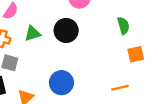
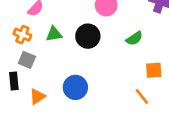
green semicircle: (123, 26) -> (134, 38), moved, turned 63
orange line: (120, 88) -> (142, 96), moved, turned 56

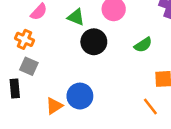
green triangle: (54, 34) -> (76, 17), moved, turned 30
orange triangle: (37, 97) -> (54, 106), moved

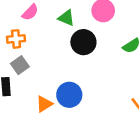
orange cross: (24, 39) -> (16, 39), turned -30
gray square: (29, 66) -> (20, 65), turned 30

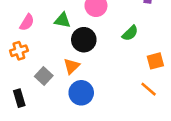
gray square: (20, 65) -> (44, 76), moved
orange triangle: (44, 104) -> (72, 66), moved

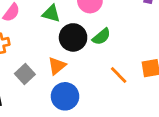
green semicircle: (130, 33) -> (101, 37), moved
orange line: (149, 89) -> (119, 75), moved

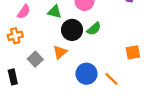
orange line: (119, 75) -> (111, 79), moved
blue circle: (65, 96) -> (86, 74), moved

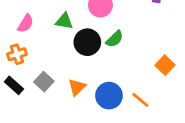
orange triangle: (60, 52) -> (77, 87), moved
orange square: (133, 52) -> (165, 65), turned -32
black rectangle: (13, 77) -> (14, 85), moved, turned -32

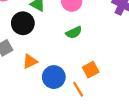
black circle: (87, 42) -> (23, 23), moved
orange square: (165, 65) -> (91, 70), moved

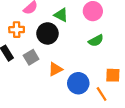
orange square: (91, 70) -> (113, 75), turned 32

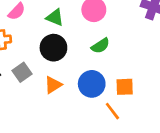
black circle: (47, 33) -> (53, 48), moved
blue circle: (78, 83) -> (92, 84), moved

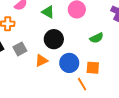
green semicircle: (100, 46) -> (97, 38), moved
black circle: (53, 48) -> (54, 39), moved

